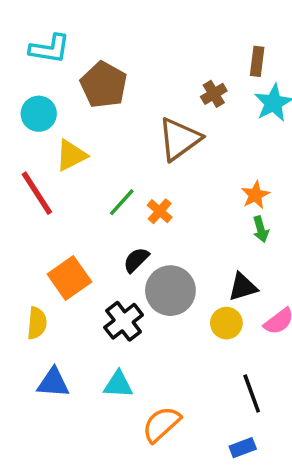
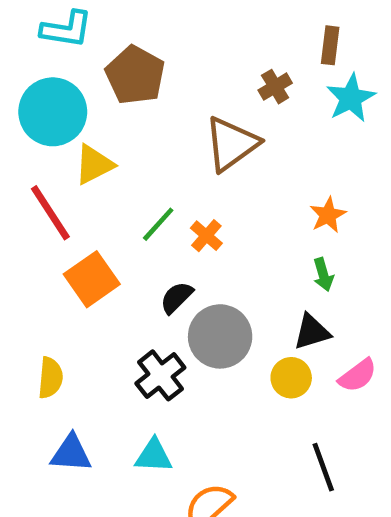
cyan circle: (39, 114) -> (53, 112), size x1.5
green arrow: (261, 229) -> (323, 275), moved
orange square: (69, 278) -> (92, 279), moved

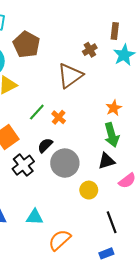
green arrow: (323, 275) -> (112, 135), size x1.6
black cross: (160, 375) -> (23, 165), moved
yellow circle: (291, 378) -> (89, 190), moved

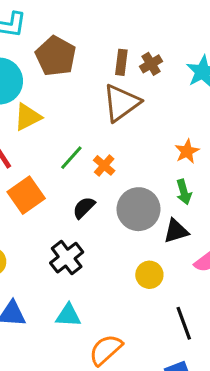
brown rectangle: (115, 31) -> (121, 62), moved
green arrow: (112, 135) -> (184, 192), size x0.7
gray circle: (65, 163) -> (139, 209), moved
black cross: (23, 165) -> (67, 258), moved

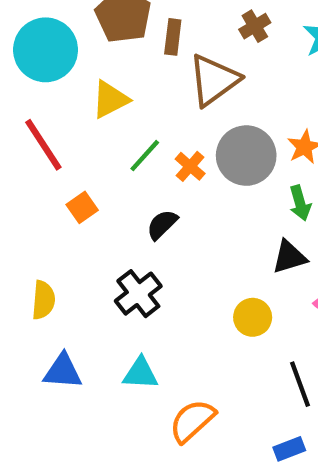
brown rectangle: (121, 62) -> (173, 37), moved
yellow triangle: (28, 117) -> (110, 99), moved
orange square: (26, 195) -> (82, 207), size x0.6
gray circle: (139, 209) -> (246, 156), moved

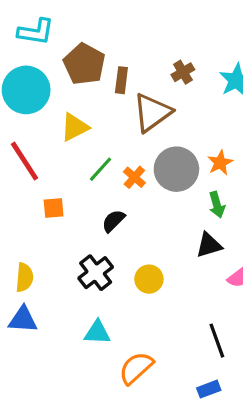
orange square: (82, 207) -> (54, 208), turned 30
yellow circle: (253, 317) -> (149, 279), moved
blue triangle: (63, 371) -> (23, 320), moved

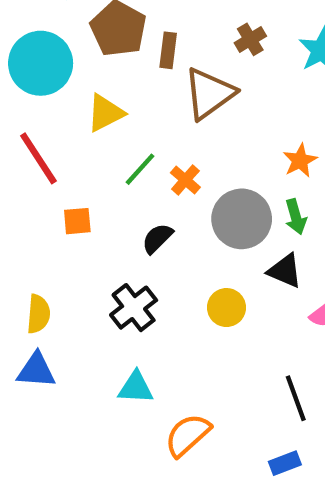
gray circle: (176, 169) -> (242, 219), moved
black triangle: (209, 245) -> (285, 271), turned 40
yellow circle: (149, 279) -> (226, 308), moved

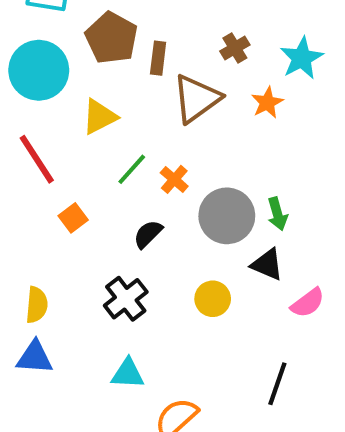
orange star: (300, 161) -> (267, 103), moved
orange square: (77, 221) -> (73, 218), turned -32
black line: (296, 398) -> (277, 384), turned 39

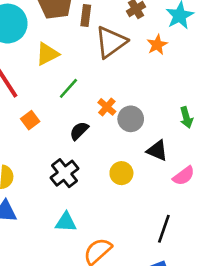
orange cross: (174, 179) -> (107, 107), moved
green arrow: (277, 214) -> (186, 118), moved
gray circle: (227, 216) -> (131, 119), size x0.7

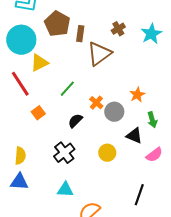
orange star: (157, 45) -> (137, 95), moved
yellow triangle: (47, 54) -> (39, 63), moved
green arrow: (186, 118) -> (152, 120), moved

